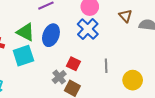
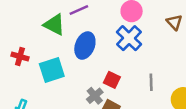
green triangle: (25, 32) -> (54, 25), moved

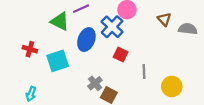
blue cross: (129, 38) -> (112, 27), moved
red square: (112, 80) -> (121, 54), moved

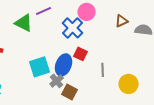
brown triangle: (164, 19) -> (122, 21), turned 48
blue ellipse: (86, 40) -> (64, 65), moved
cyan square: (58, 61) -> (40, 67), moved

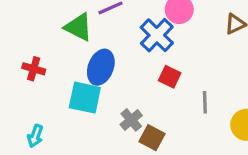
blue ellipse: (64, 65) -> (101, 67), moved
cyan square: (40, 67) -> (85, 98), moved, turned 30

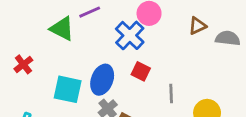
blue ellipse: (101, 67) -> (102, 80), moved
red cross: (34, 69) -> (23, 64), turned 36

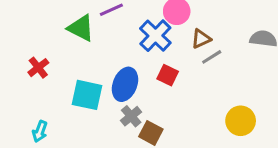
brown triangle: (197, 26) -> (201, 39), moved
gray line: (171, 93) -> (212, 57), moved, turned 60

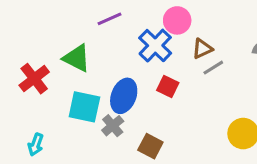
green triangle: (81, 28) -> (77, 58), moved
red cross: (38, 68) -> (34, 79), size x1.4
gray cross: (131, 116) -> (113, 126), moved

